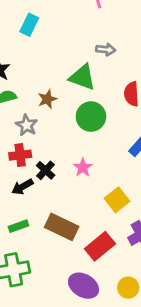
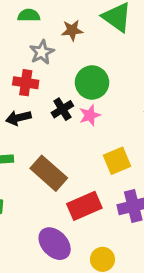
green circle: (91, 117) -> (92, 82), moved
black cross: (46, 170) -> (62, 109), moved

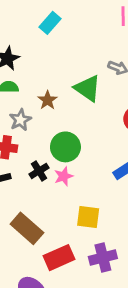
brown star: (72, 30) -> (47, 100), turned -30
yellow square: (117, 161) -> (88, 217), turned 30

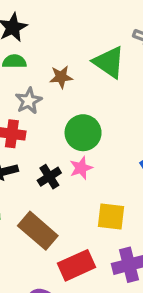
brown star: (47, 100) -> (61, 77), turned 30
black cross: (39, 171) -> (49, 177), moved

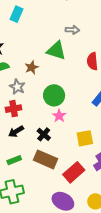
black cross: (49, 177) -> (44, 134), moved

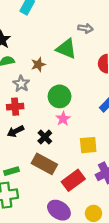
green rectangle: (14, 160) -> (12, 171), moved

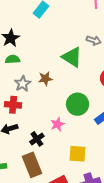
brown star: (38, 64) -> (45, 79), moved
green circle: (60, 96) -> (78, 104), moved
brown rectangle: (44, 164) -> (32, 165), turned 30

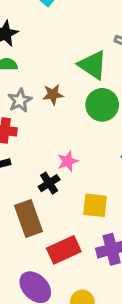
green circle: (78, 104) -> (102, 105), moved
black cross: (37, 139) -> (49, 183), moved

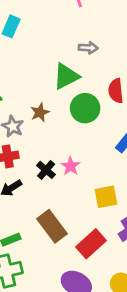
green triangle: (93, 65) -> (66, 76), turned -44
black cross: (49, 183) -> (46, 170), moved

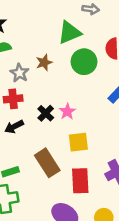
yellow square: (106, 197) -> (78, 142), moved
red rectangle: (91, 244) -> (80, 181), turned -55

